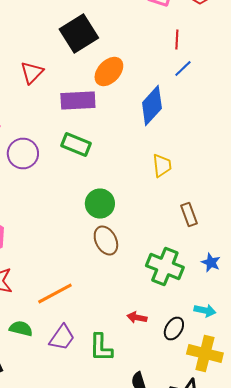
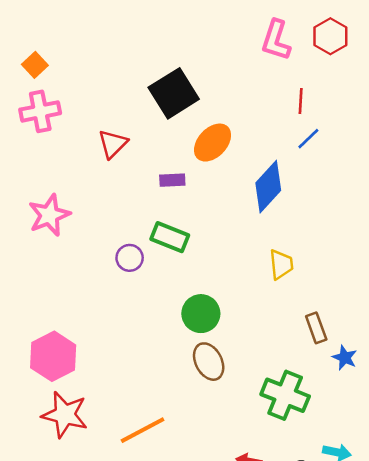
purple rectangle: (78, 100) -> (172, 180), size x0.6
purple circle: (23, 154) -> (130, 258), moved, size x0.7
blue star: (211, 262) -> (345, 358), moved

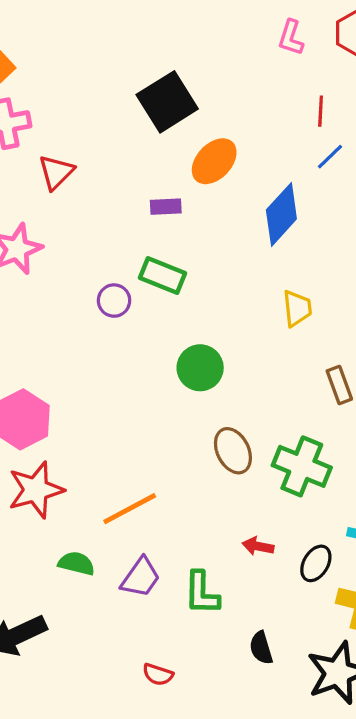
pink L-shape: (276, 40) -> (291, 38), size x0.7
red triangle: (113, 144) -> (56, 172), moved
brown ellipse: (209, 362) -> (233, 451), moved
red star: (65, 415) -> (36, 490), turned -30

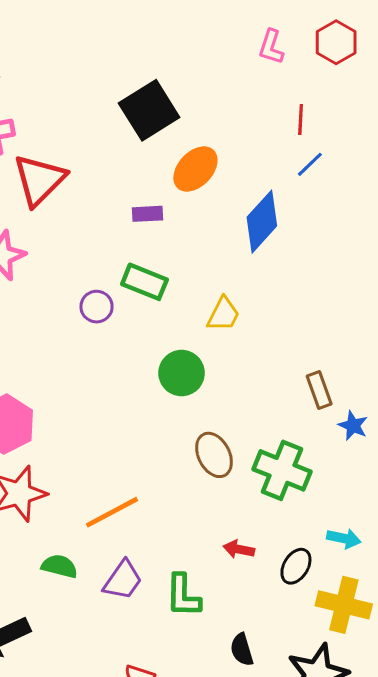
red triangle: (56, 172) -> (39, 180), size x1.5
yellow trapezoid: (297, 308) -> (223, 314), moved, turned 33

